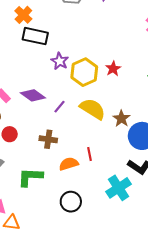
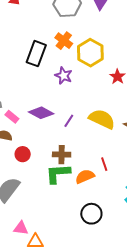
orange cross: (23, 15) -> (64, 41), moved
black rectangle: (35, 36) -> (36, 54), turned -75
yellow hexagon: (84, 72) -> (90, 53), moved
green L-shape: (30, 177) -> (58, 173), moved

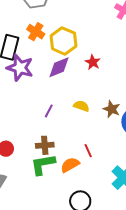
purple star: (63, 76) -> (20, 68), moved, size x1.5
purple diamond: (41, 113) -> (59, 67), moved, turned -45
yellow semicircle: (102, 119) -> (81, 106), size x0.6

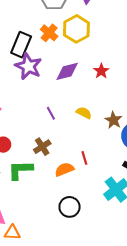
yellow hexagon: (63, 41) -> (76, 29), moved
purple line: (49, 111) -> (51, 113), turned -64
brown cross: (45, 145) -> (42, 147), turned -36
green L-shape: (43, 164) -> (20, 170), moved

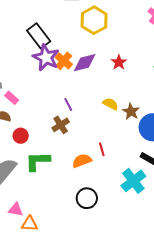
orange cross: (49, 33) -> (64, 61), moved
black rectangle: (21, 45) -> (39, 36), turned -60
yellow semicircle: (84, 113) -> (110, 104), moved
brown cross: (42, 147) -> (61, 125), moved

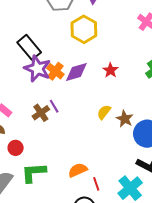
purple line: (68, 104) -> (54, 106), moved
yellow semicircle: (110, 104) -> (104, 112), turned -77
brown cross: (61, 125) -> (41, 113), moved
red line: (102, 149) -> (96, 184), moved

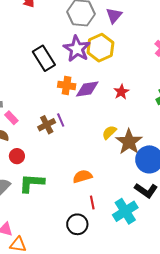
purple star: (37, 69) -> (77, 49), moved
orange cross: (55, 71) -> (67, 85), turned -36
brown star: (125, 119) -> (129, 142), size x1.5
orange semicircle: (78, 170) -> (82, 176), moved

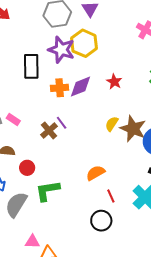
black rectangle: (44, 58) -> (31, 66), turned 45
pink rectangle: (11, 118) -> (13, 120), moved

